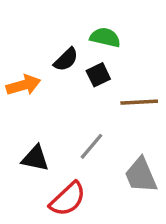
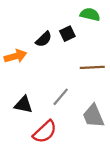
green semicircle: (105, 37) -> (90, 14), moved
black square: (98, 75) -> (67, 34), moved

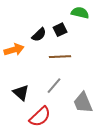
brown line: (92, 67) -> (60, 57), moved
black triangle: (23, 105) -> (21, 93), turned 30

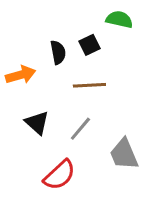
black semicircle: (39, 35) -> (58, 52), turned -56
black triangle: (21, 93) -> (37, 123), moved

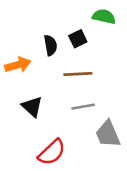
gray line: (80, 129) -> (83, 107), moved, turned 40

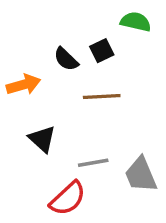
black semicircle: (50, 45) -> (66, 59), turned 144
gray line: (83, 107) -> (93, 163), moved

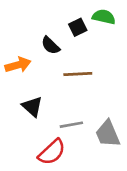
black square: (102, 51) -> (78, 27), moved

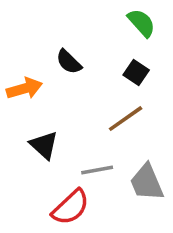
green semicircle: (104, 17) -> (141, 23), turned 35
black square: (78, 27) -> (136, 72), moved, turned -30
brown line: (78, 74) -> (126, 119), moved, turned -32

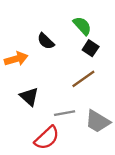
green semicircle: (141, 23) -> (82, 26), moved
gray trapezoid: (147, 182) -> (98, 121), turned -36

